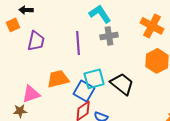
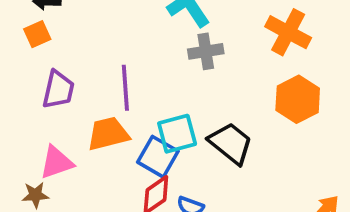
orange square: (13, 25) -> (37, 34), moved
purple trapezoid: (36, 41) -> (58, 90), moved
purple line: (78, 43) -> (125, 88), moved

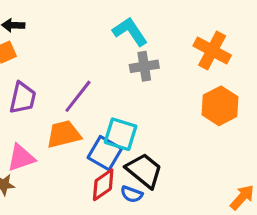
purple line: (125, 88) -> (78, 96), turned 42
cyan square: (177, 134) -> (121, 134), turned 32
black trapezoid: (231, 143) -> (144, 171), moved

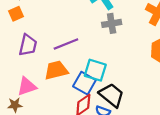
purple line: (78, 96) -> (66, 44), turned 30

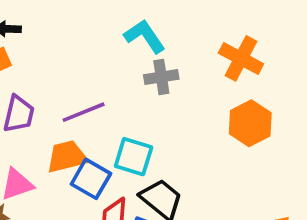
blue square: (84, 83) -> (91, 179), moved

